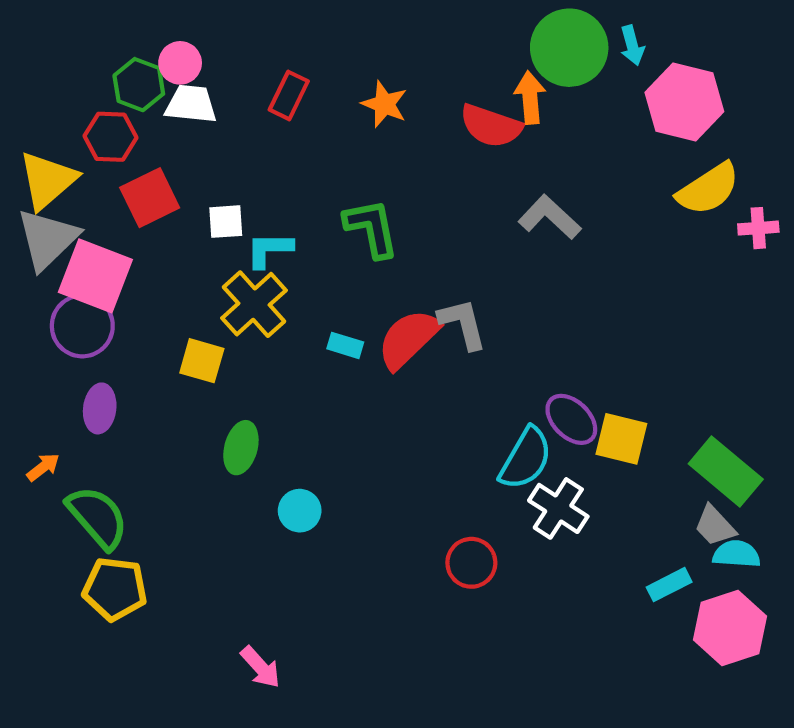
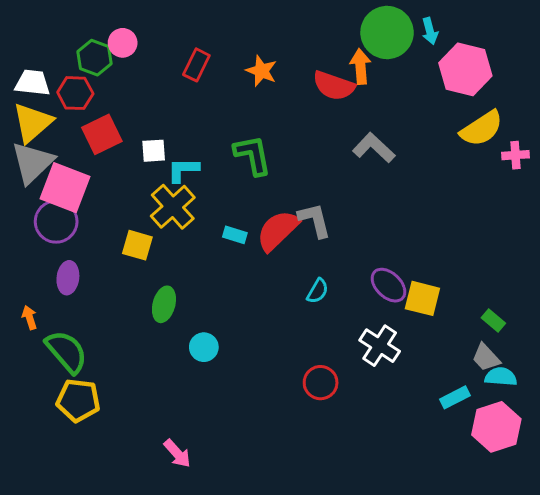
white trapezoid: (191, 104) -> (32, 83), moved
cyan semicircle: (526, 458) -> (318, 291), moved, size x0.6
orange arrow: (43, 467) -> (30, 318), turned -70
green rectangle: (726, 472) -> (493, 321), size x0.5

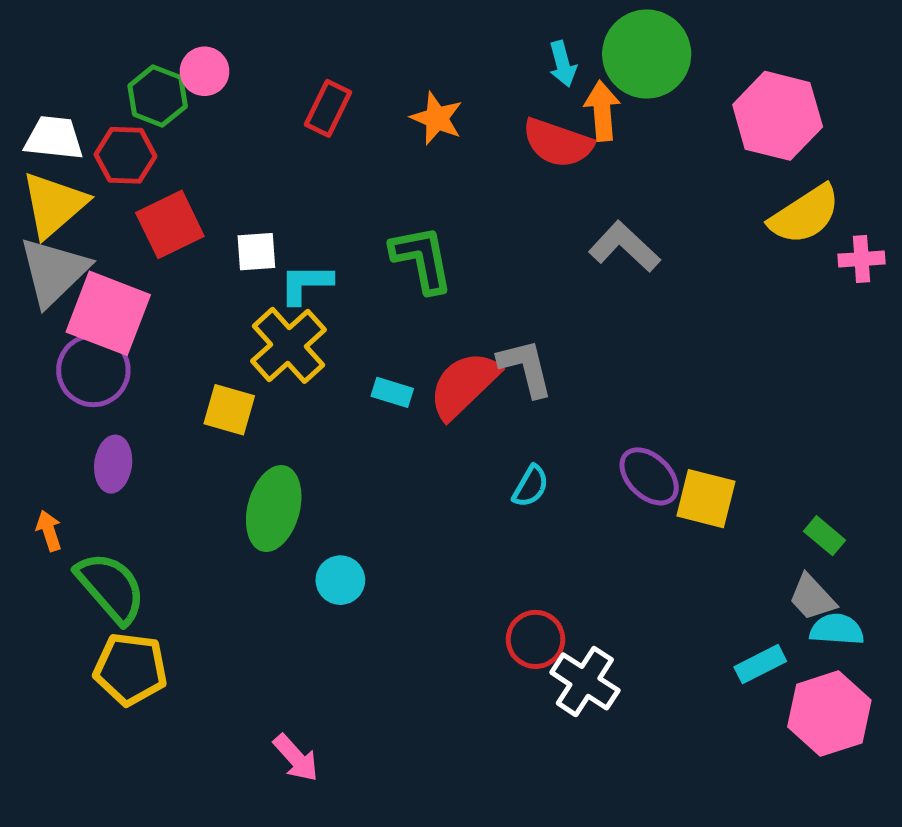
cyan arrow: (430, 31) -> (563, 64), moved
green ellipse: (164, 304) -> (274, 508), size x1.4
white cross: (380, 346) -> (585, 681), moved

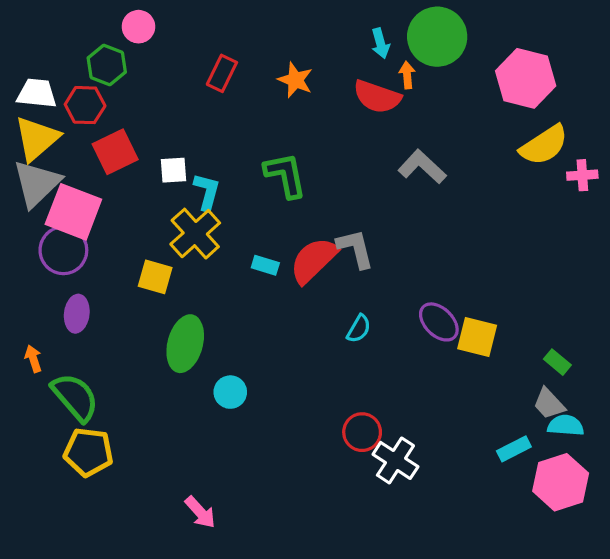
pink circle: (205, 71) -> (138, 27), moved
orange arrow: (602, 111) -> (407, 75), size x0.7
cyan L-shape: (306, 284) -> (207, 192), turned 105

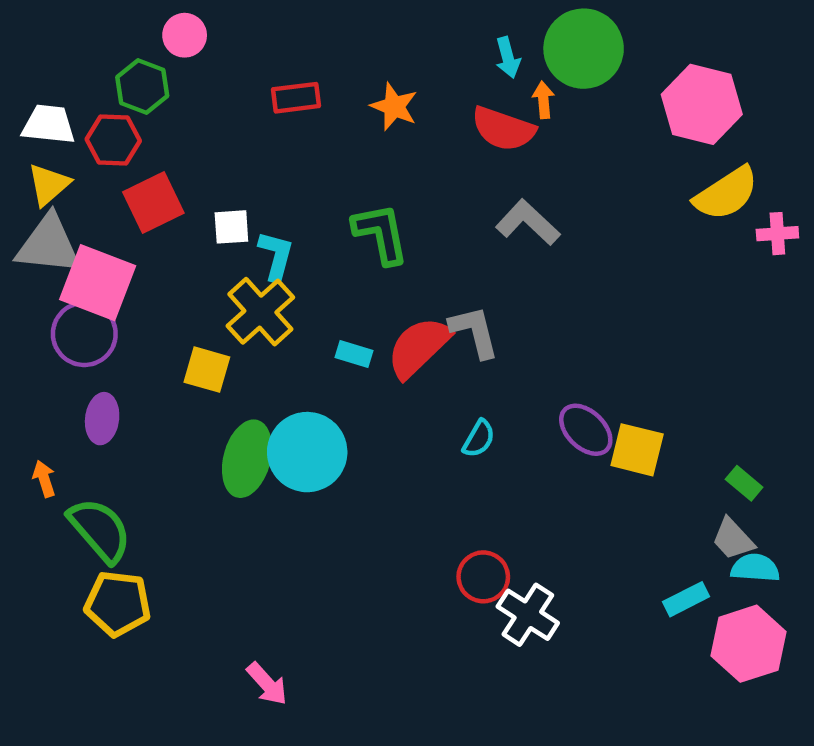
red rectangle: (222, 73) -> (296, 98), turned 57
yellow triangle: (37, 138) -> (49, 185), size x0.7
gray L-shape: (422, 167) -> (528, 222), moved
gray triangle: (37, 183) -> (49, 245), turned 50
cyan circle: (230, 392) -> (307, 452), moved, size x1.8

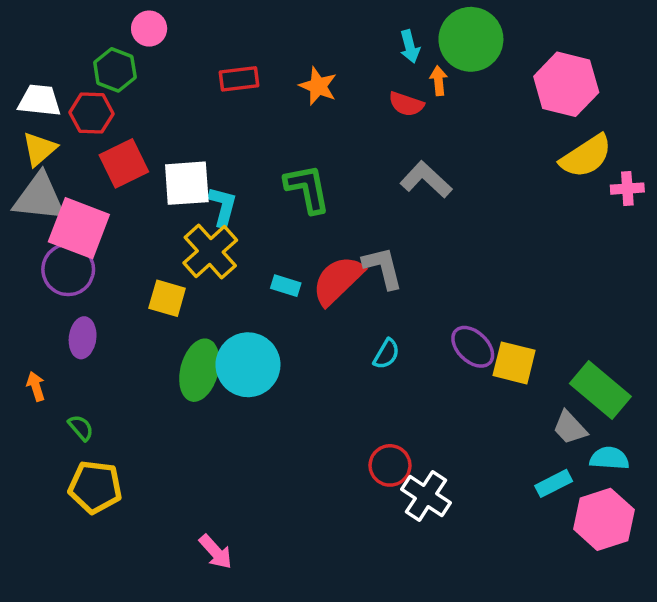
red semicircle: (503, 129) -> (406, 104), size x0.7
white square: (231, 227) -> (187, 183), size x1.6
green rectangle: (744, 483) -> (600, 390), size x2.0
green semicircle: (100, 530) -> (81, 428), size x0.5
gray trapezoid: (733, 539) -> (570, 428), moved

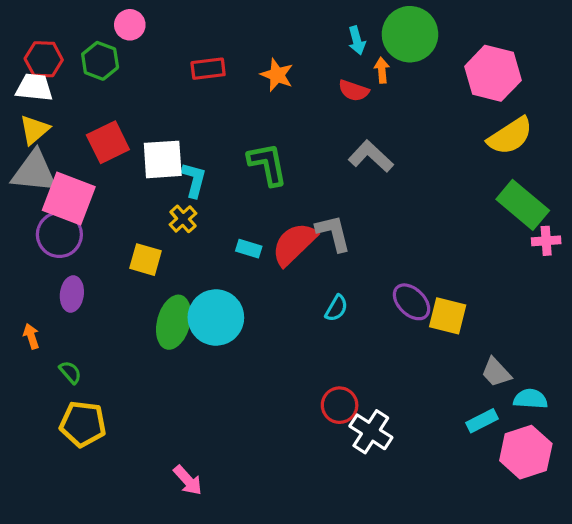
red hexagon: (92, 113) -> (44, 59), moved
pink cross: (627, 189) -> (546, 241), moved
yellow cross: (210, 251) -> (183, 219), size x0.6
green rectangle: (600, 390) -> (523, 205), moved

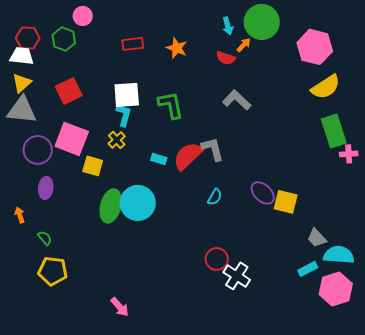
orange arrow: (382, 70) -> (244, 45), turned 49
white square: (163, 159) -> (127, 95), moved
pink square: (69, 199) -> (72, 139), moved
green rectangle: (523, 205) -> (334, 131), turned 32
cyan semicircle: (530, 399) -> (339, 255), size x1.4

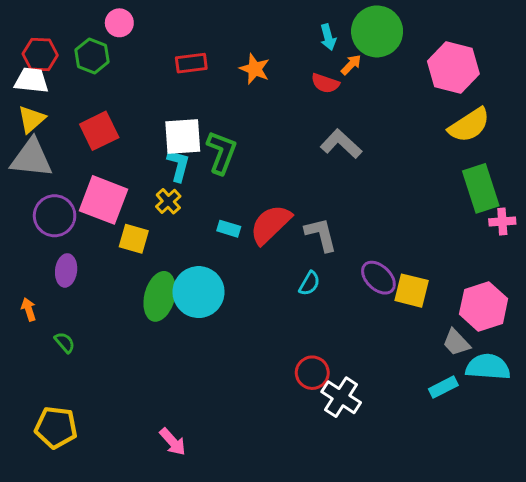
green L-shape: (171, 105) -> (222, 152), moved, turned 32
gray L-shape: (213, 149) -> (321, 234), moved
yellow pentagon: (53, 271) -> (56, 427), moved
pink hexagon: (336, 289) -> (484, 306), moved

